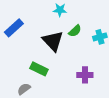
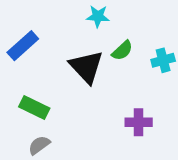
green rectangle: (39, 69) -> (34, 108), moved

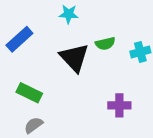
cyan star: (98, 16) -> (69, 14), moved
green semicircle: (122, 51) -> (105, 44), turned 30

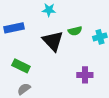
blue rectangle: (19, 39) -> (14, 28), turned 30

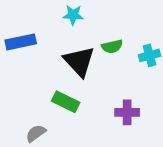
green rectangle: (21, 66) -> (66, 102), moved

